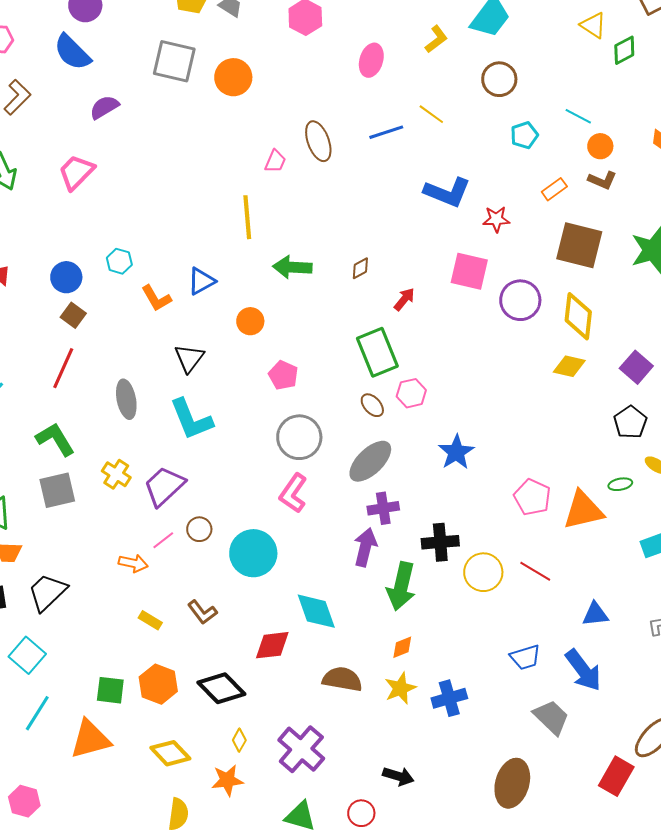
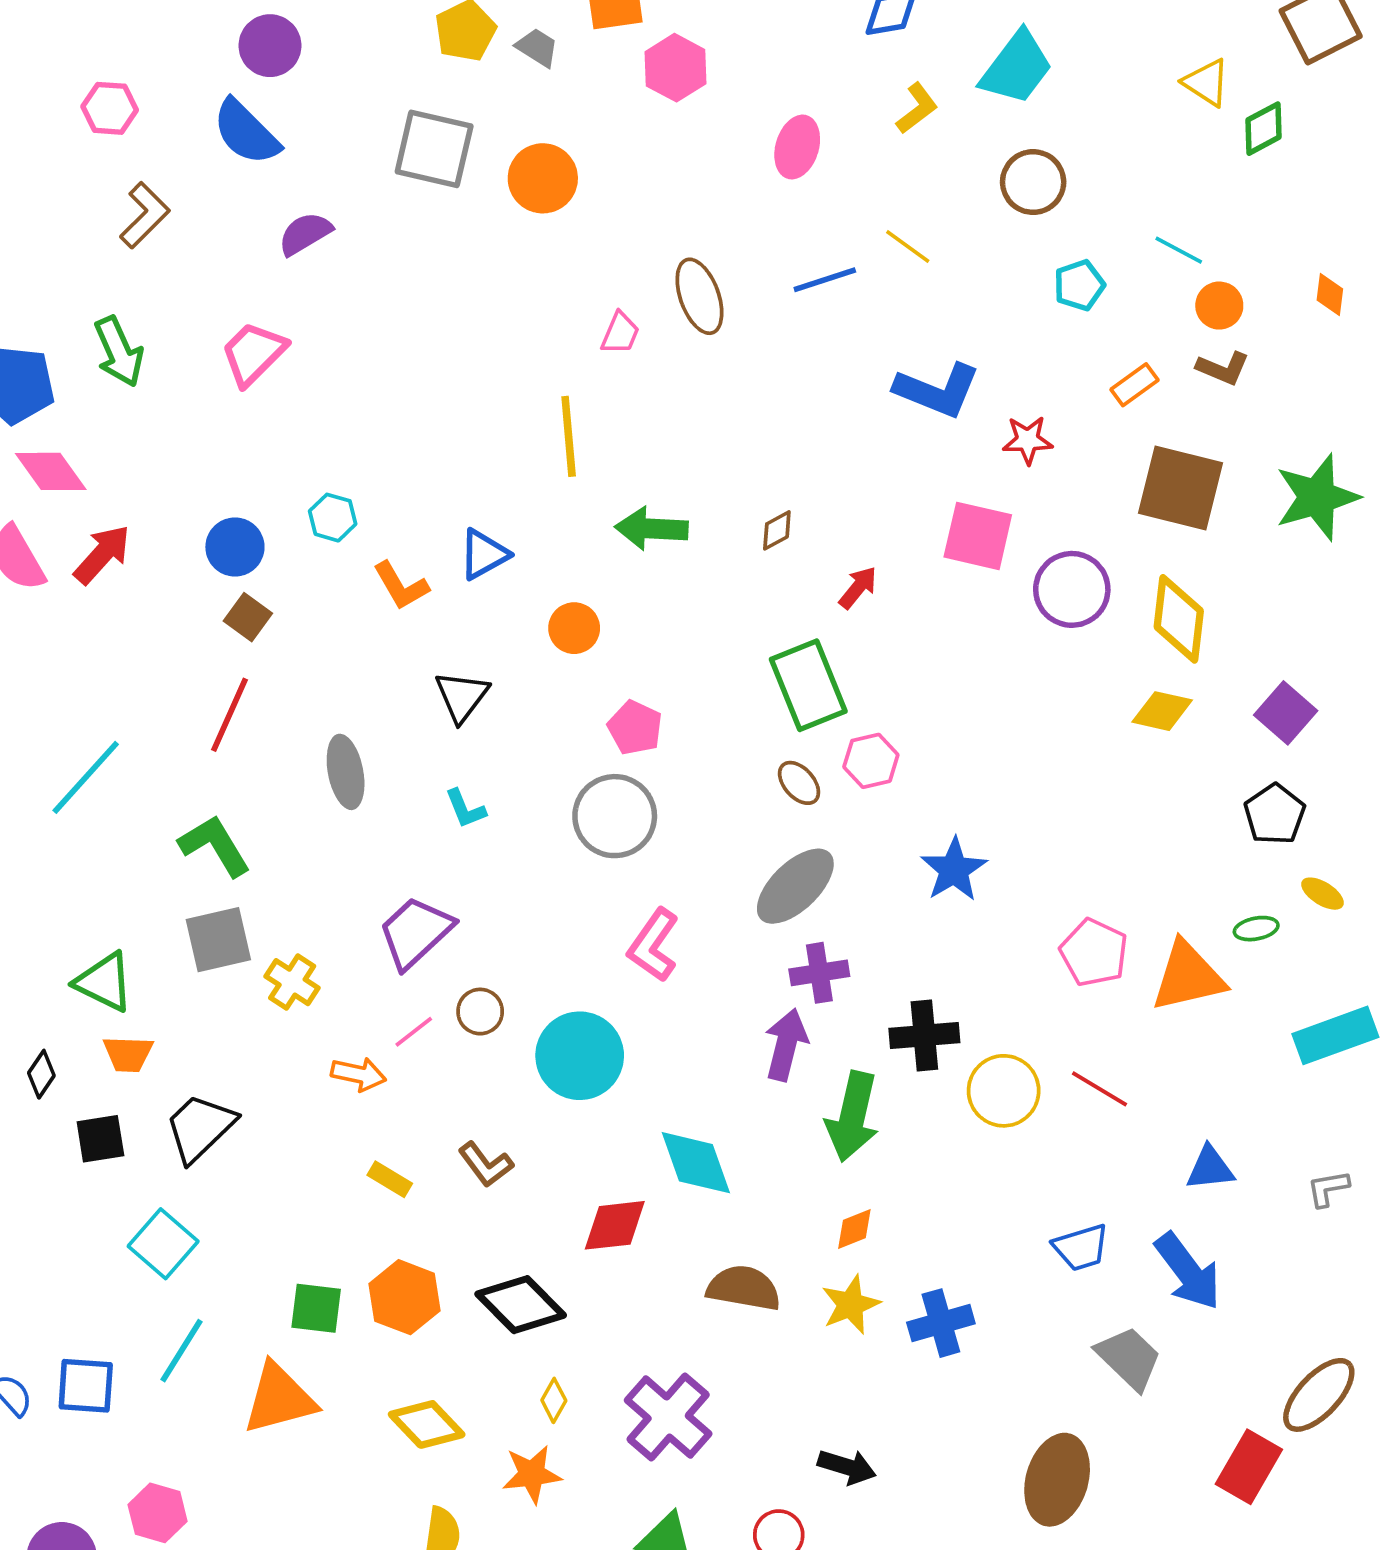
cyan L-shape: (191, 419) -> (465, 809), size x0.5
gray circle: (299, 437) -> (615, 816), moved
yellow cross: (116, 474) -> (292, 982), moved

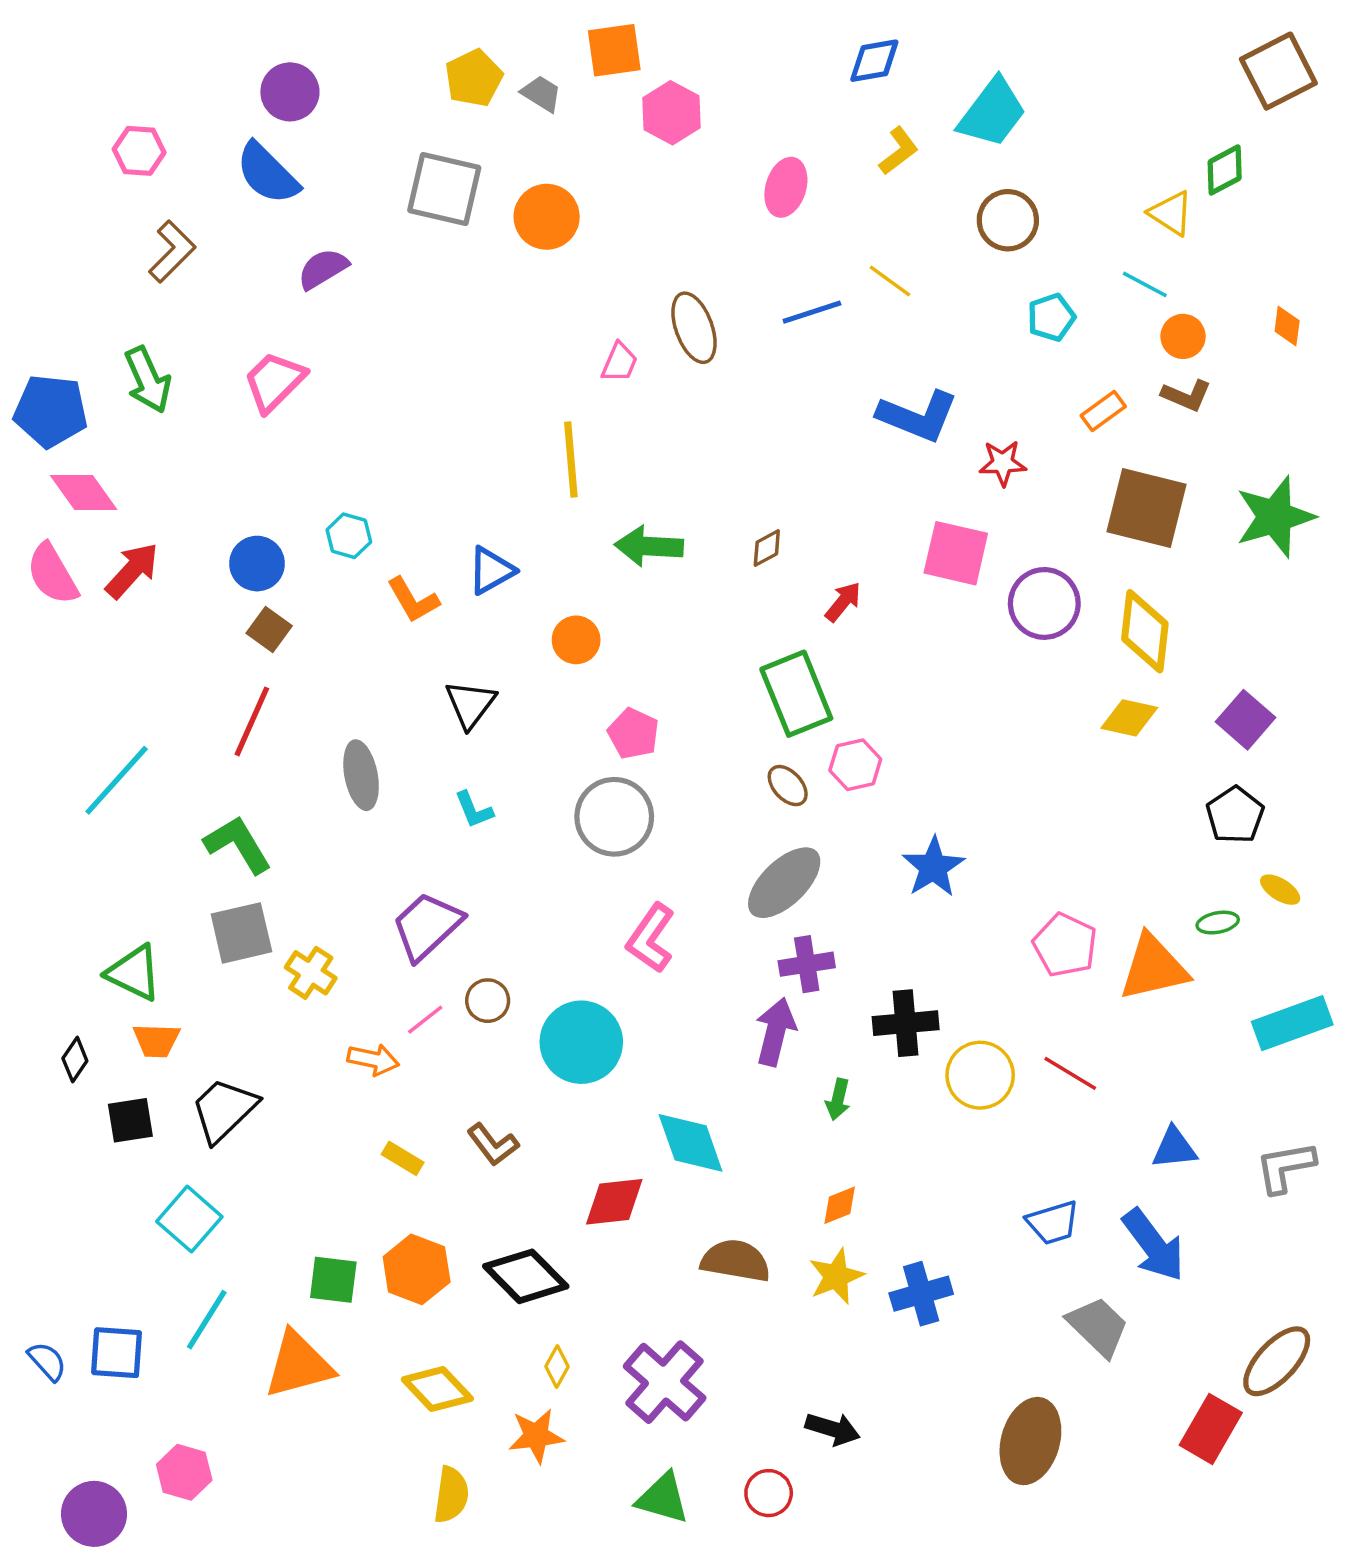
yellow triangle: (1206, 82) -> (1171, 213), moved
green arrow: (852, 1117) -> (838, 1099), size x0.5
gray L-shape: (1328, 1188) -> (1285, 1167), size x1.5

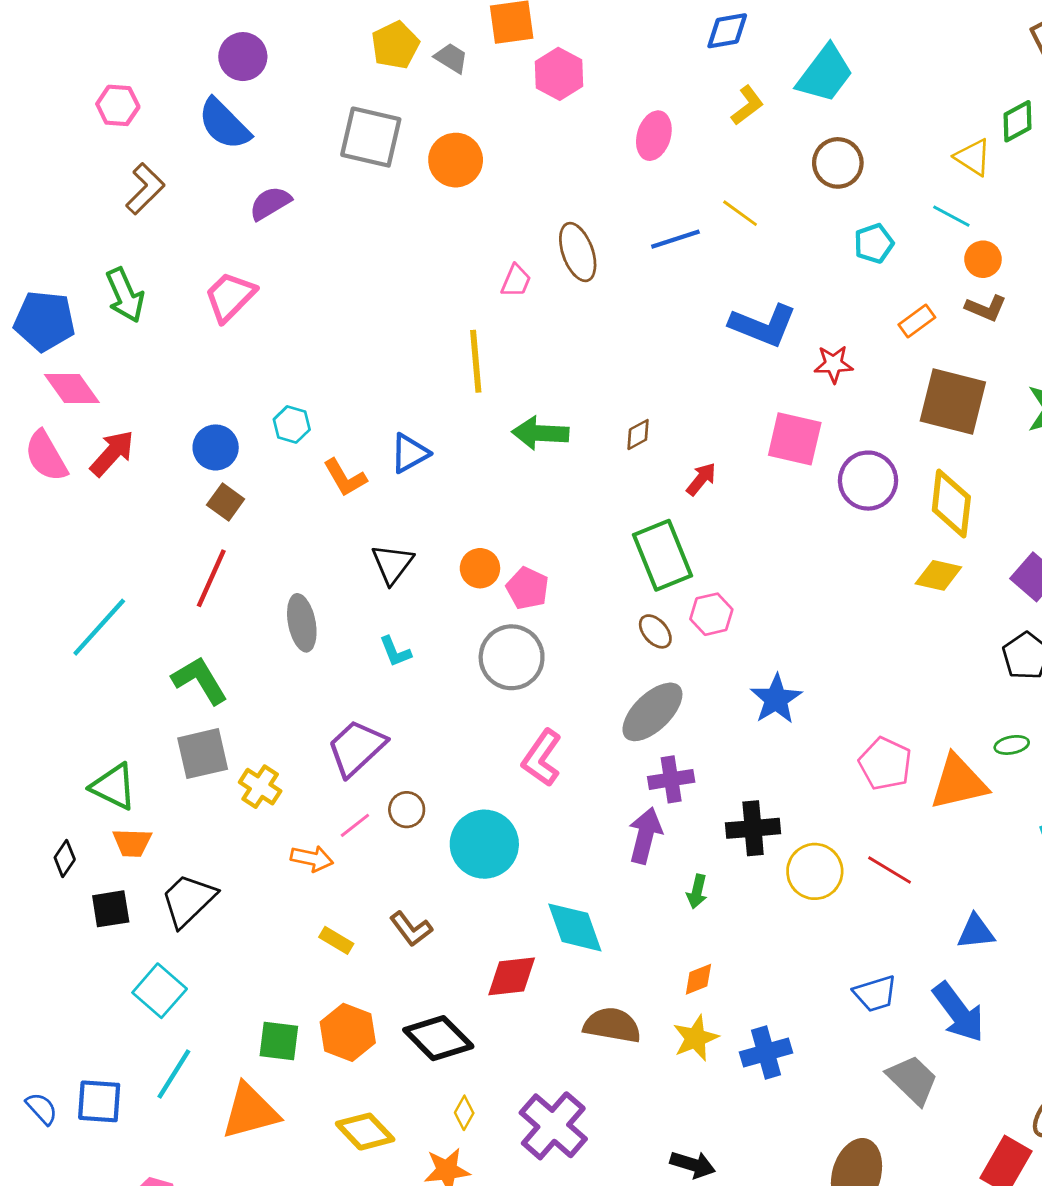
orange circle: (576, 640) -> (480, 568), moved

